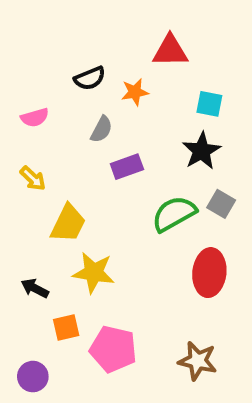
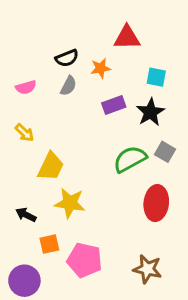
gray semicircle: (101, 129) -> (68, 86), moved
purple rectangle: (127, 167) -> (114, 105), moved
purple circle: (33, 377) -> (24, 281), size x1.4

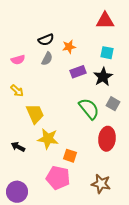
red triangle: (127, 38) -> (105, 21), moved
green semicircle: (130, 159) -> (89, 109), turned 80
yellow trapezoid: (51, 166) -> (35, 114), turned -50
orange square: (49, 244) -> (70, 156), moved, turned 32

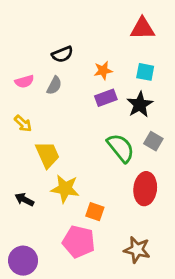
orange star: (69, 47) -> (103, 71), moved
gray semicircle: (47, 59) -> (54, 86), moved

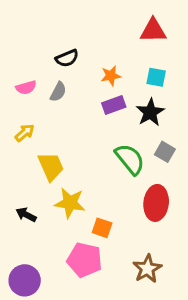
yellow arrow: (23, 124) -> (25, 133), turned -84
brown star: (137, 250) -> (147, 269), turned 30

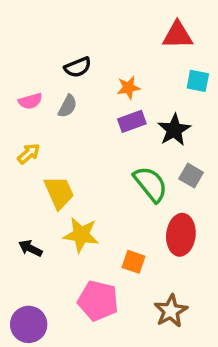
cyan square: (156, 77) -> (198, 81), moved
orange square: (102, 228) -> (134, 262), moved

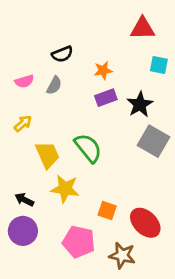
gray square: (191, 176) -> (153, 141), size x1.6
green semicircle: (150, 184) -> (88, 148), moved
red ellipse: (181, 235) -> (145, 223), moved, turned -52
brown star: (171, 311) -> (122, 255), moved, turned -30
purple circle: (29, 324) -> (23, 231), moved

